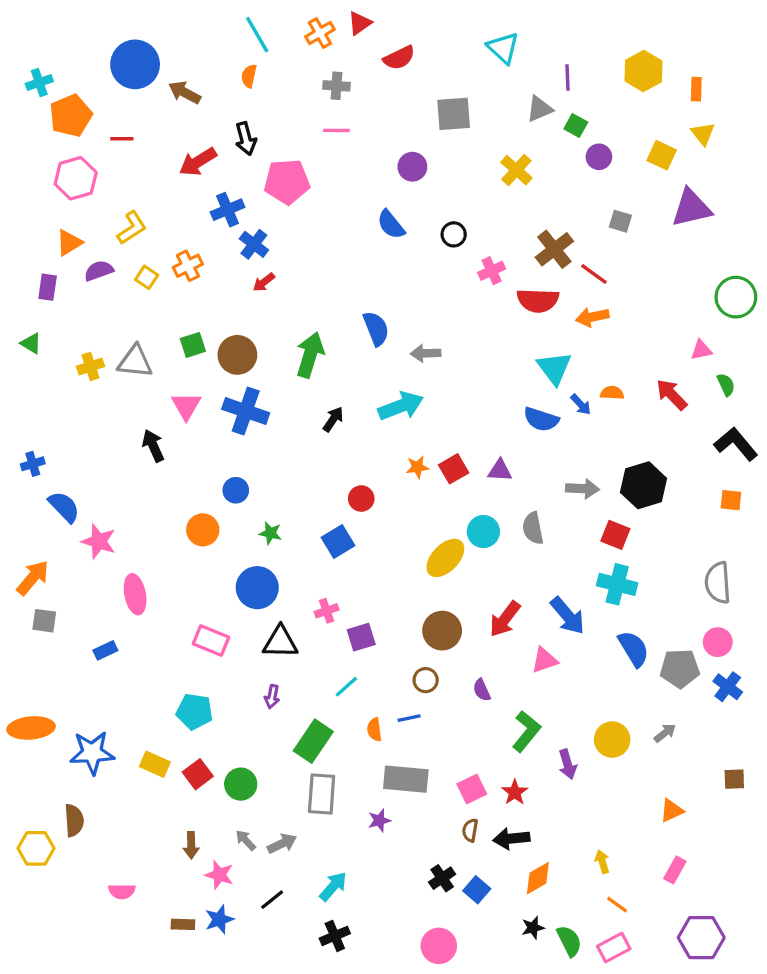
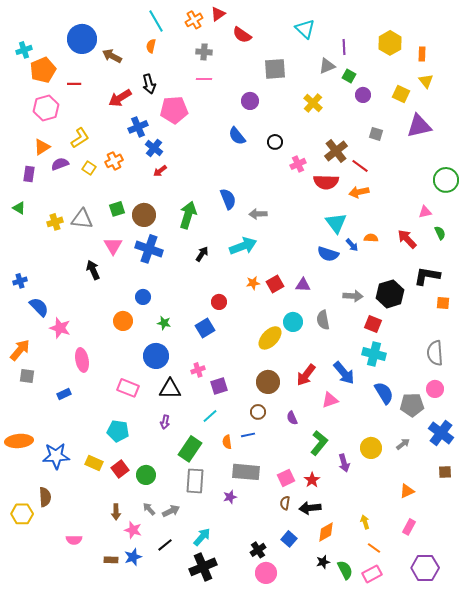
red semicircle: (399, 58) -> (242, 35), turned 60
black L-shape: (736, 444) -> (427, 276), moved, turned -40
blue cross: (728, 687) -> (441, 433), moved, size x1.4
black cross: (442, 878) -> (258, 550), moved
black cross: (335, 936) -> (203, 567), size x1.5

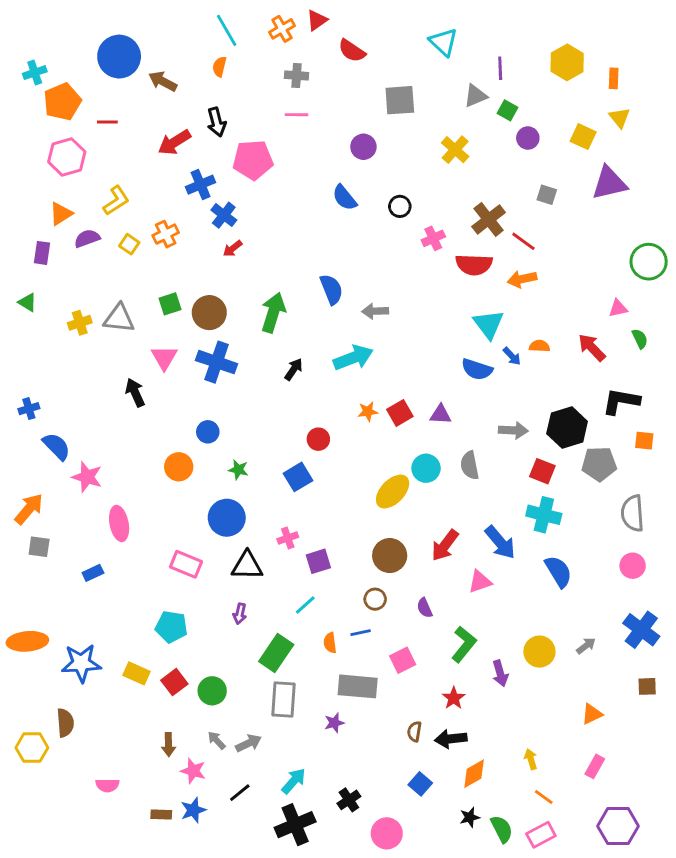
gray pentagon: (412, 405) -> (599, 464), moved
pink square: (286, 478) -> (403, 660), moved
black cross: (258, 550) -> (349, 800), moved

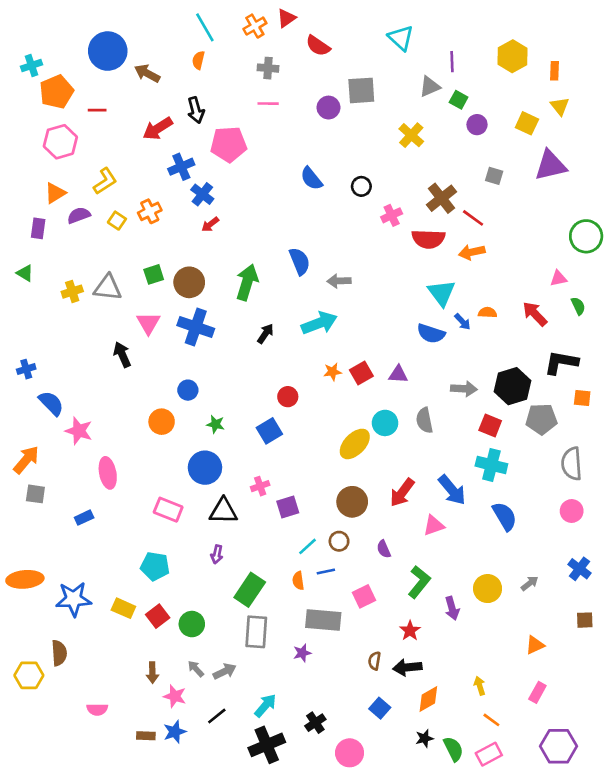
purple circle: (363, 147) -> (328, 108), moved
cyan line: (305, 605) -> (307, 546), moved
blue cross: (641, 630) -> (580, 569), size x0.7

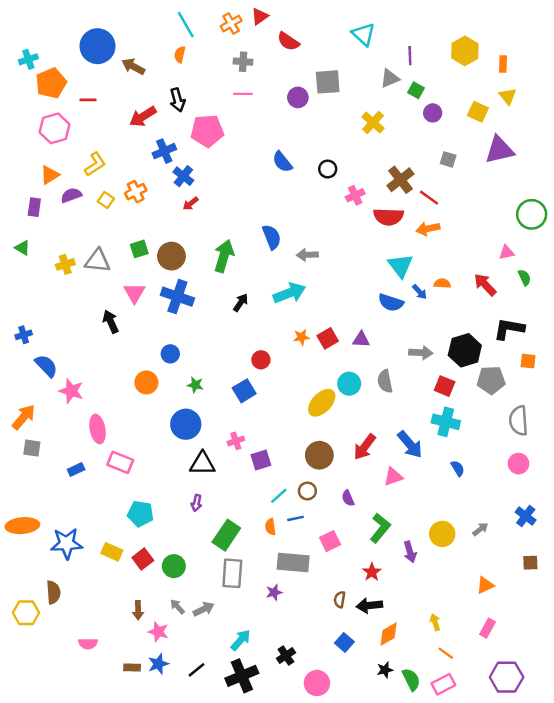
pink rectangle: (168, 510) -> (120, 462), moved
blue semicircle: (505, 516) -> (458, 468), size x0.6
black line: (217, 716) -> (196, 670), moved

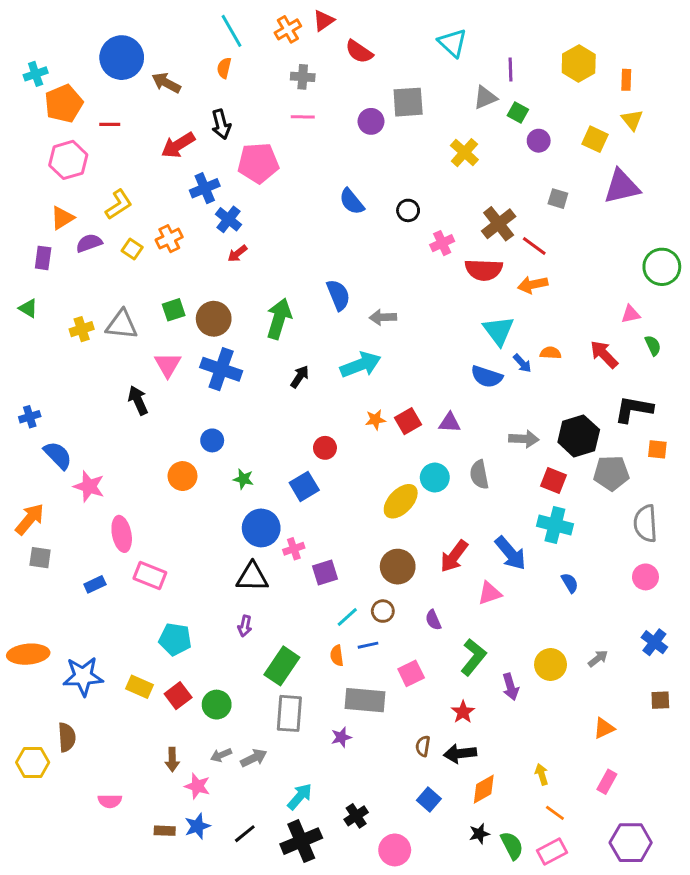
blue circle: (186, 424) -> (261, 528), moved
gray arrow: (177, 607) -> (221, 755), turned -70

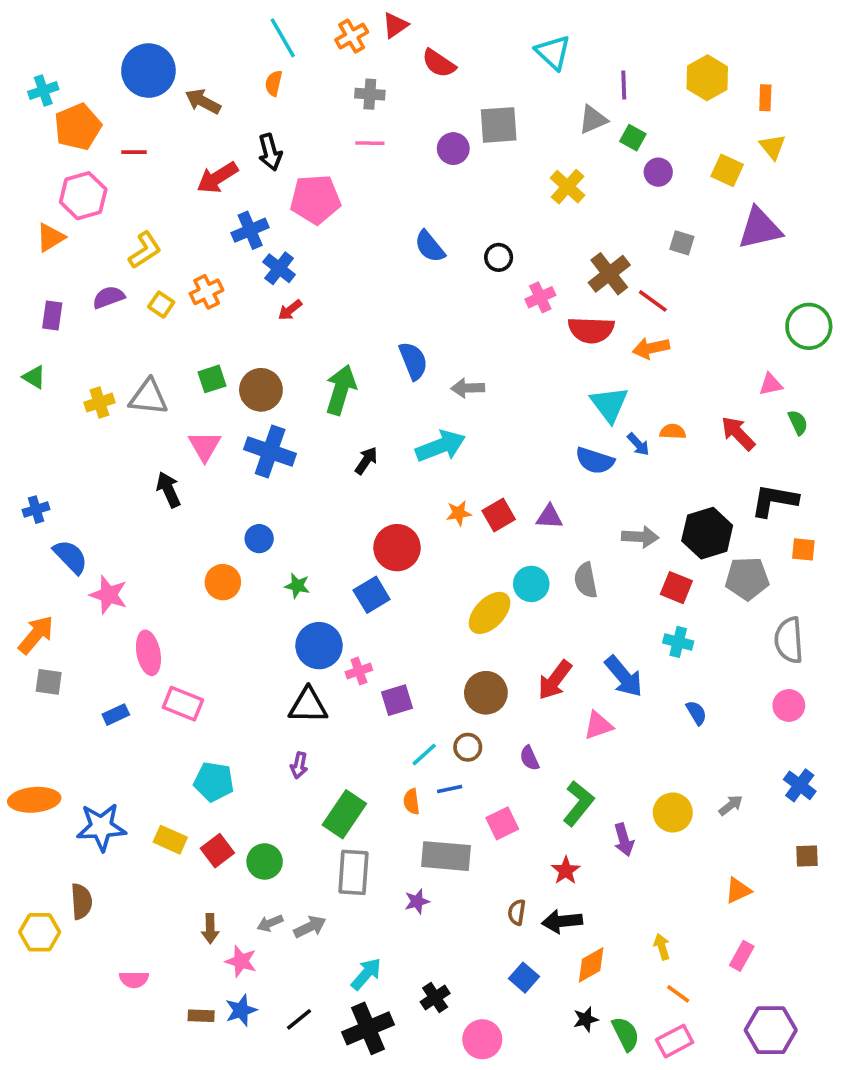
orange triangle: (62, 218) -> (51, 237), moved
red circle: (325, 448) -> (397, 548), size x1.6
cyan cross: (555, 525) -> (678, 642), size x0.7

